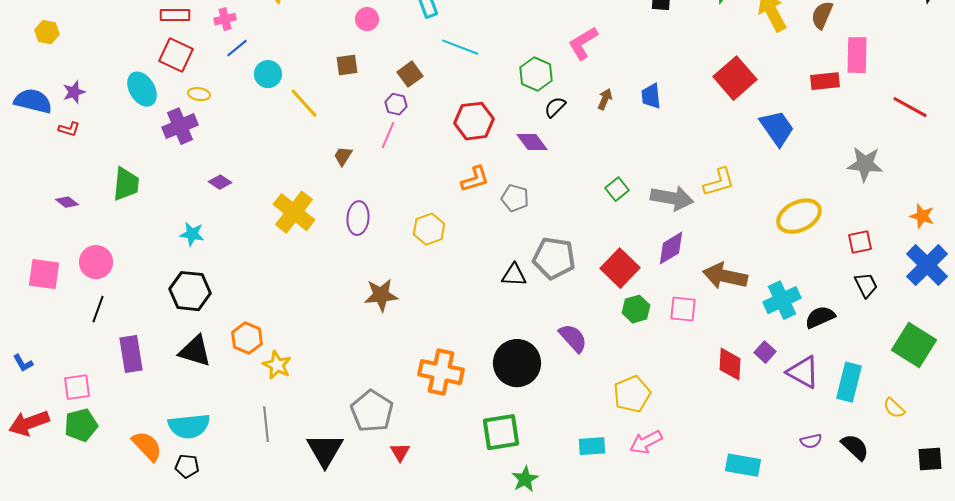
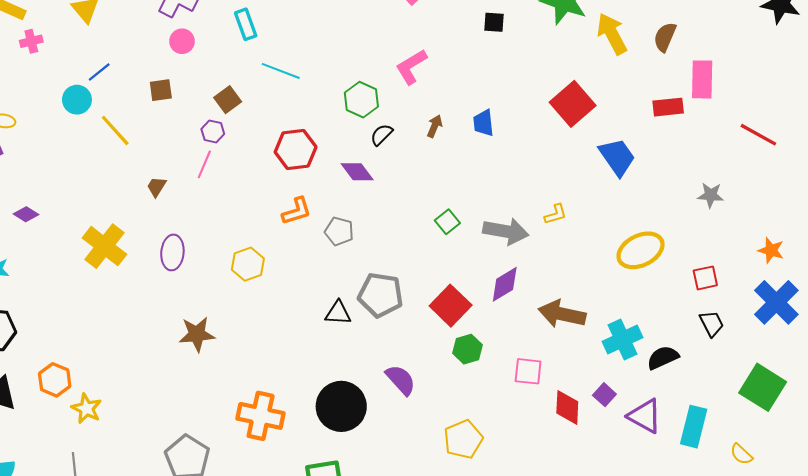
blue line: (237, 48) -> (99, 72), moved
gray star: (865, 164) -> (711, 195), size x0.7
yellow L-shape: (719, 182) -> (556, 214), size x0.7
pink square: (683, 309) -> (528, 371), moved

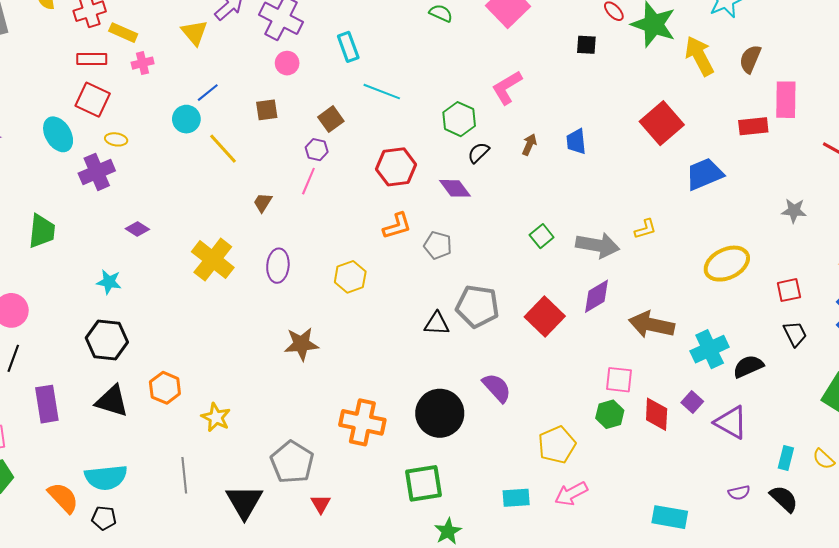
blue trapezoid: (617, 157) -> (704, 174), turned -78
green hexagon: (468, 349) -> (610, 414), moved
yellow star: (86, 409) -> (216, 417), moved
cyan rectangle: (694, 427) -> (786, 458), moved, size x0.6

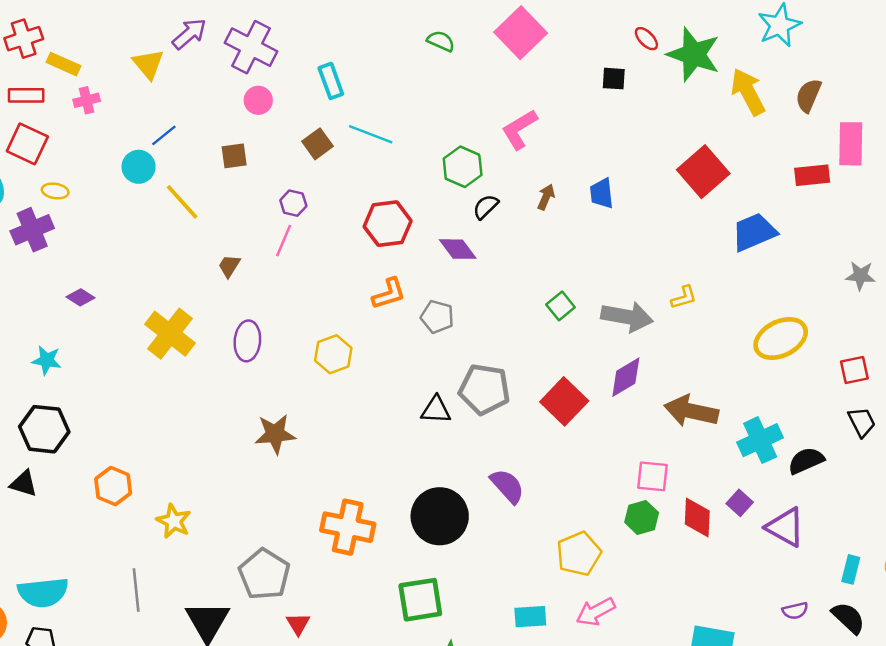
brown square: (331, 119) -> (318, 144), moved
black triangle: (112, 401) -> (24, 484), moved, size x0.7

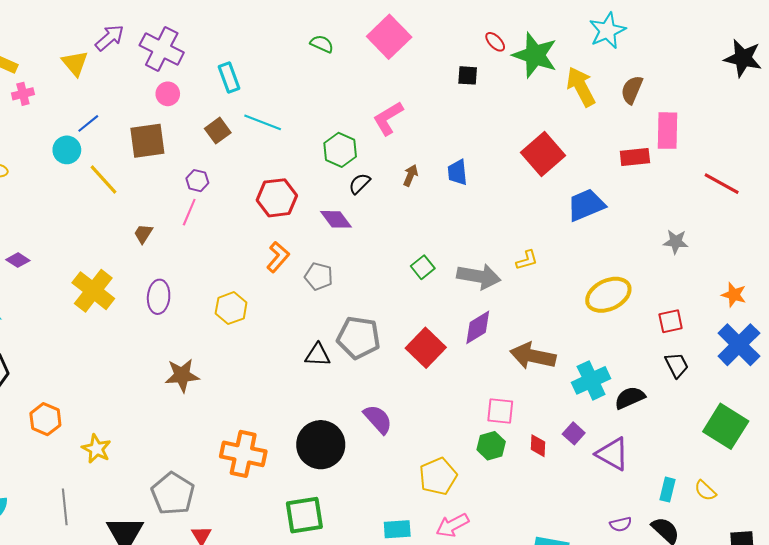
brown square: (234, 156) -> (147, 141), size x1.6
orange L-shape: (389, 294) -> (278, 257), turned -32
red diamond: (697, 517) -> (538, 446), size x0.7

